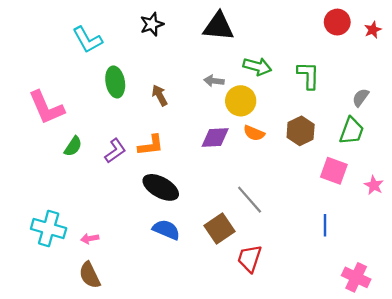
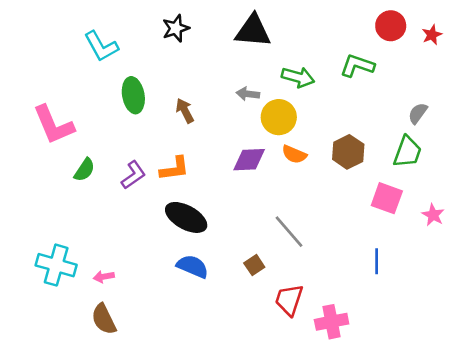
green L-shape: (308, 75) -> (357, 66), moved, turned -72
brown square: (220, 229) -> (254, 265), size x0.6
pink cross: (356, 277) -> (332, 322), moved, turned -36

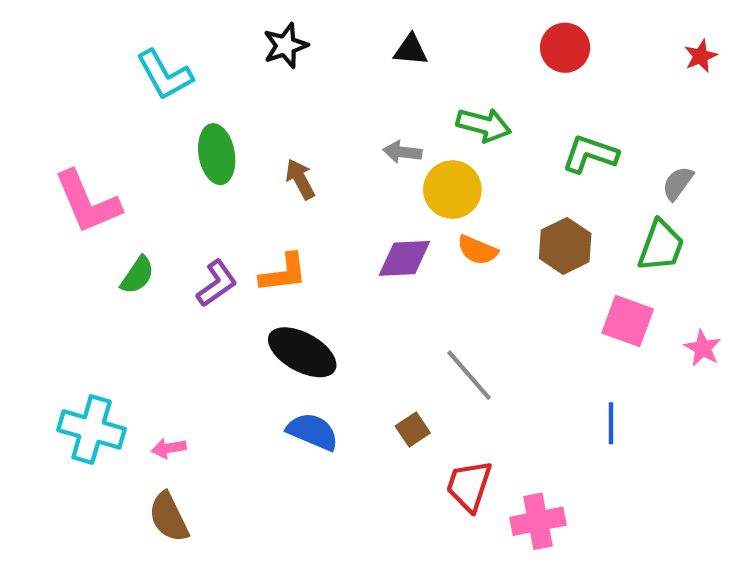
red circle: (391, 26) -> (565, 48), moved
black triangle: (253, 31) -> (411, 50), size x0.6
green L-shape: (357, 66) -> (590, 154), moved

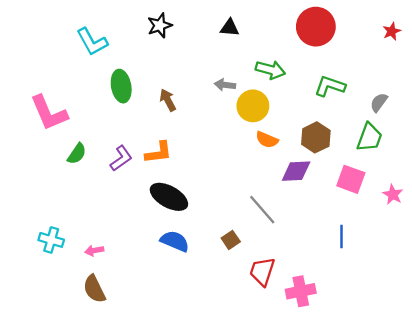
red circle: (565, 48) -> (316, 27), size x1.4
purple diamond: (404, 258) -> (296, 171), moved
cyan cross: (92, 429) -> (51, 240), size x0.7

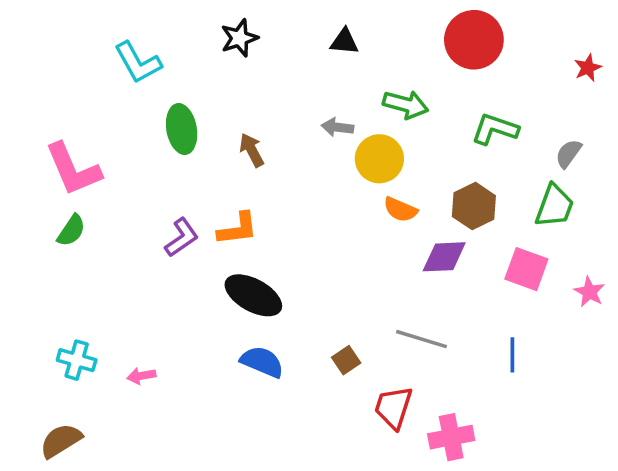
red star: (392, 31) -> (588, 68), moved
green semicircle: (77, 154) -> (71, 231), moved
gray line: (262, 210) -> (421, 339), moved, turned -32
brown semicircle: (94, 289) -> (61, 441), moved, turned 84

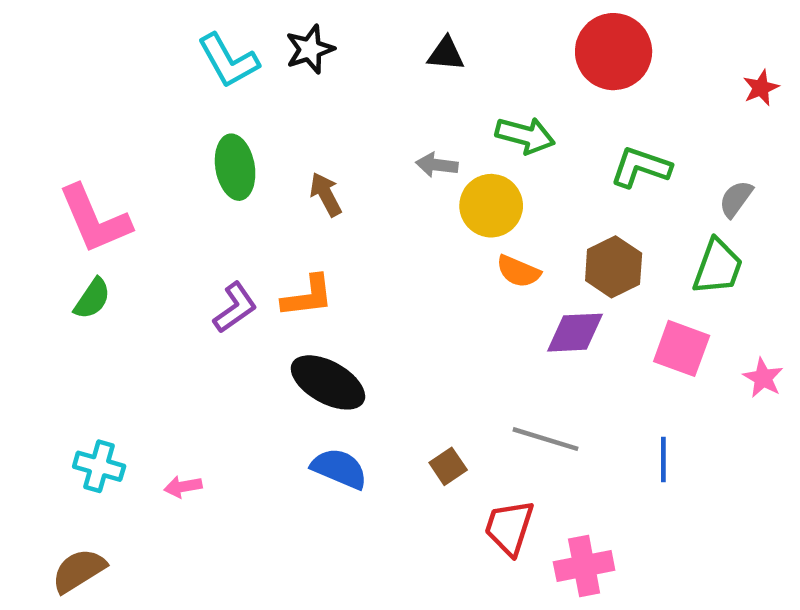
cyan L-shape: (138, 62) -> (228, 61), moved

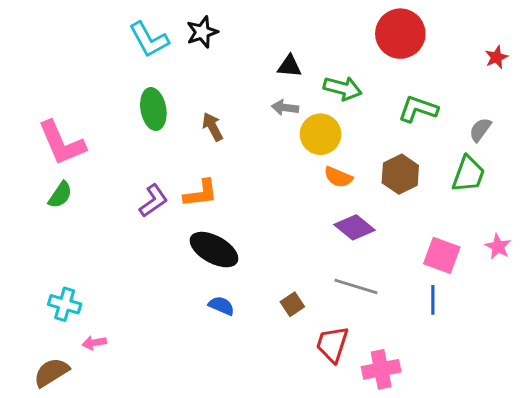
black triangle: (446, 54) -> (289, 66), moved
purple diamond: (575, 333) -> (355, 227), moved, turned 42
pink square: (682, 348) -> (442, 255), moved
blue semicircle: (339, 469) -> (221, 306), size x0.7
pink arrow: (183, 487) -> (94, 343), moved

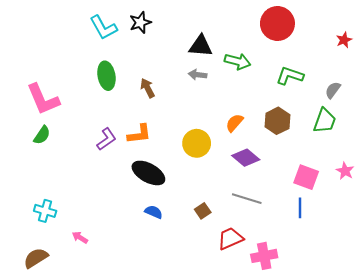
black triangle: (289, 66) -> (201, 46), size x1.4
yellow circle: (320, 134) -> (197, 143), moved
orange semicircle: (338, 177) -> (234, 123), turned 108
pink arrow: (94, 343) -> (80, 237), moved, turned 42
red trapezoid: (332, 344) -> (230, 239), turned 48

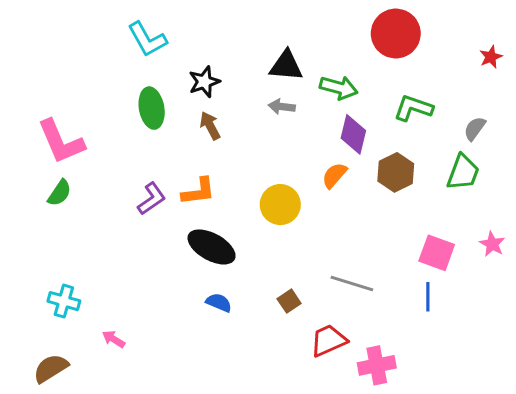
black star: (140, 22) -> (204, 82), moved
purple diamond: (246, 158) -> (353, 134), moved, turned 64

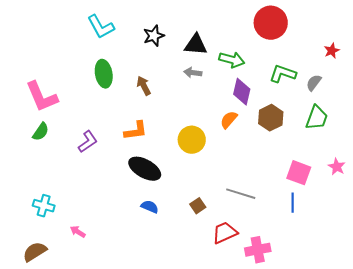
red star: (491, 57) -> (332, 51), moved
black star: (204, 82) -> (154, 36), moved
gray semicircle: (475, 129) -> (314, 83), moved
purple L-shape: (152, 199) -> (88, 142), moved

